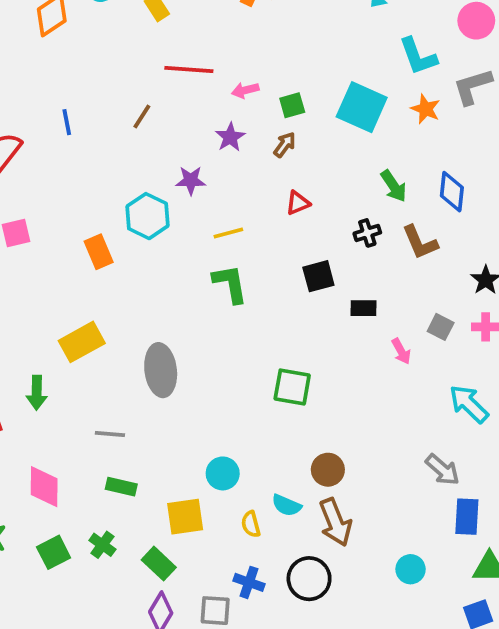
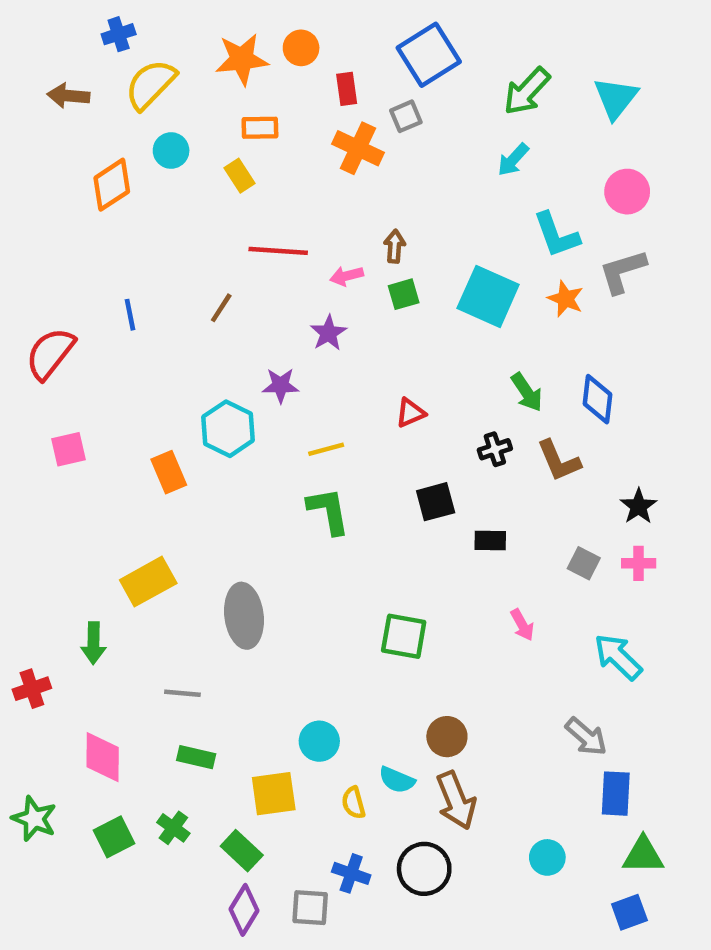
brown arrow: (285, 145) -> (395, 246), moved, turned -32
pink arrow: (401, 351) -> (522, 625), moved

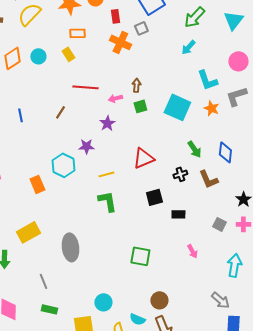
cyan circle: (171, 151) -> (38, 56), moved
red triangle: (410, 413) -> (143, 158), size x1.6
cyan arrow: (618, 657) -> (234, 265), turned 55
gray line: (182, 693) -> (43, 281), turned 63

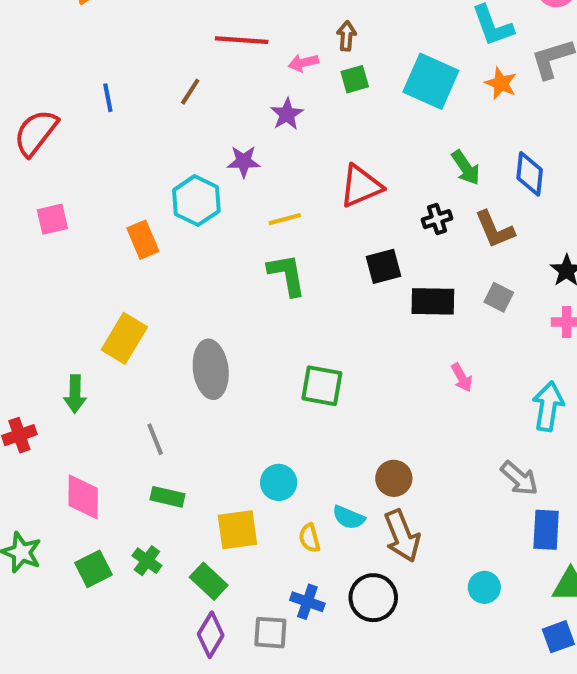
black rectangle: (178, 214) -> (433, 301), size x1.5
gray square: (219, 224) -> (499, 297), moved
yellow rectangle: (28, 232) -> (124, 338), turned -30
green square: (140, 256) -> (322, 386), moved

